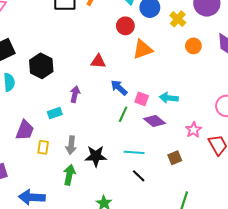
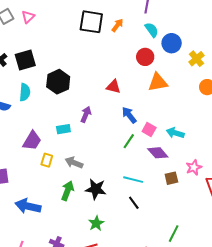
gray arrow: (71, 145) -> (74, 163), turned 96
black star: (96, 156) -> (96, 189), moved
brown square: (175, 158) -> (171, 178), moved

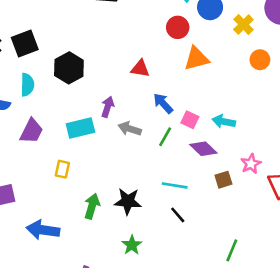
cyan rectangle: (63, 129) -> (80, 128), size x1.5
purple trapezoid: (32, 141) -> (32, 131), moved
gray arrow: (74, 163) -> (130, 129), moved

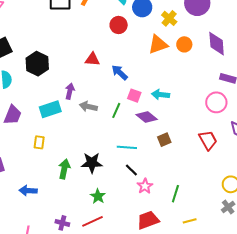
orange triangle: (196, 59) -> (158, 44), moved
blue arrow: (163, 103) -> (120, 72), moved
pink star: (251, 164) -> (145, 186), moved
blue arrow: (43, 230) -> (28, 191), size x0.7

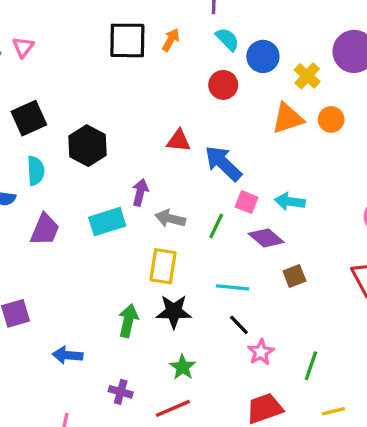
blue arrow: (120, 72) -> (223, 163), size x1.4
yellow rectangle: (39, 142) -> (163, 266), moved, size x1.5
purple cross: (62, 223) -> (121, 392), moved

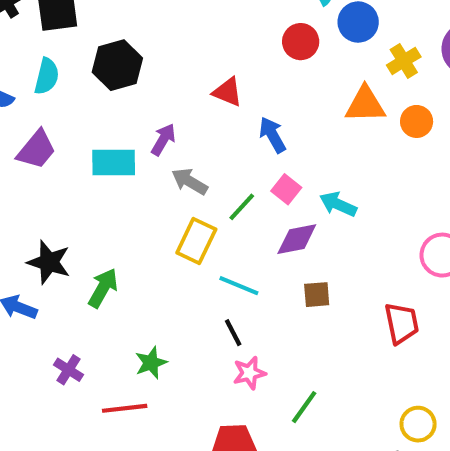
blue arrow: (223, 163) -> (273, 135), size x0.7
purple diamond: (266, 238) -> (297, 239), turned -68
yellow rectangle: (163, 266) -> (196, 241), moved
black star: (174, 312) -> (49, 262), moved

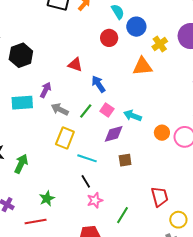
orange circle: (417, 121) -> (162, 133), moved
green line: (242, 207) -> (86, 111), moved
red trapezoid: (402, 323) -> (160, 197), moved

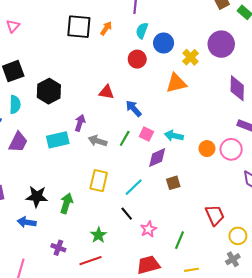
cyan semicircle: (118, 12) -> (142, 31), turned -119
yellow rectangle: (65, 138) -> (99, 181), moved
cyan line: (87, 158) -> (134, 187), turned -54
black line: (86, 181) -> (127, 214), moved

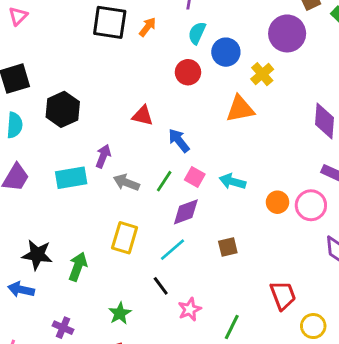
purple circle: (221, 44) -> (287, 33), moved
purple diamond: (157, 158) -> (186, 212), moved

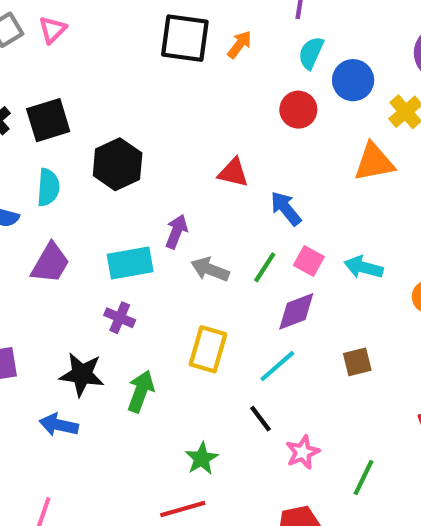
purple cross: (63, 328) -> (120, 318), moved

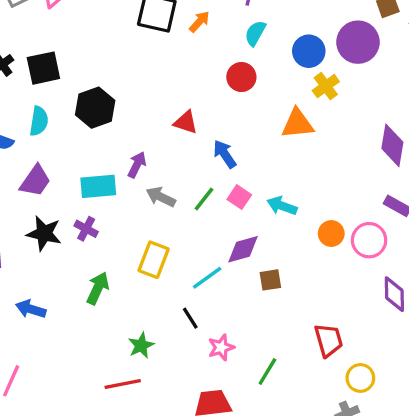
blue circle: (353, 80) -> (309, 51), moved
purple diamond: (296, 311) -> (243, 249), moved
black star: (82, 374) -> (44, 233), moved

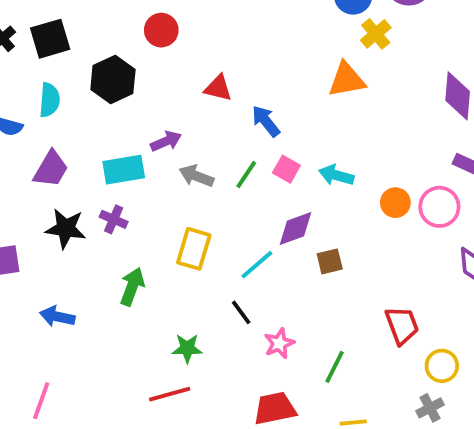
red circle: (241, 77) -> (161, 30), moved
purple arrow: (137, 165) -> (166, 141), turned 45
green star: (141, 345) -> (187, 348), turned 30

